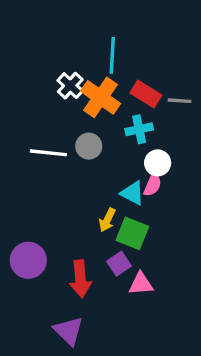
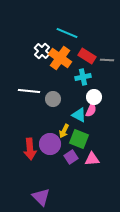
cyan line: (112, 55) -> (67, 33), turned -70
gray circle: (89, 146) -> (53, 99), moved
purple circle: (28, 260) -> (50, 144), moved
red arrow: (80, 279) -> (30, 149), moved
pink triangle: (141, 284) -> (92, 159), moved

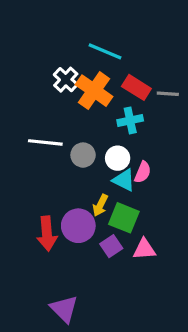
white circle: (94, 97) -> (118, 158), moved

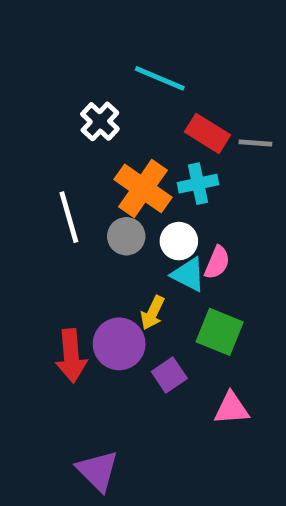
orange cross: (94, 91) -> (143, 188), moved
white line: (45, 142) -> (69, 217), turned 68
green square: (124, 218) -> (220, 332), moved
pink triangle: (144, 249) -> (231, 408), moved

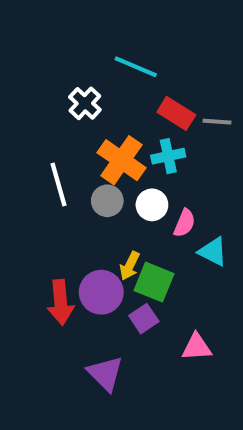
cyan triangle: (188, 275) -> (213, 252), moved
green square: (220, 332) -> (154, 282), moved
purple triangle: (98, 471) -> (105, 373), moved

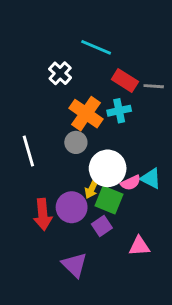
white line: (59, 185) -> (28, 151), moved
white circle: (152, 205) -> (108, 168), moved, size x1.6
pink semicircle: (184, 223) -> (131, 183), moved, turned 42

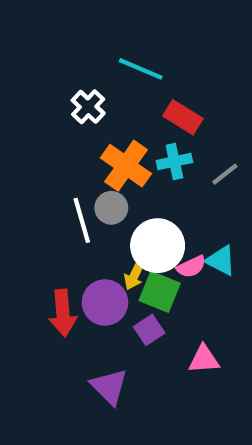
gray line: (154, 86) -> (225, 174), moved, turned -42
white line: (28, 151) -> (82, 220), moved

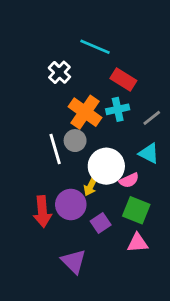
cyan triangle: (221, 260) -> (149, 153), moved
green square: (160, 292) -> (136, 210), moved

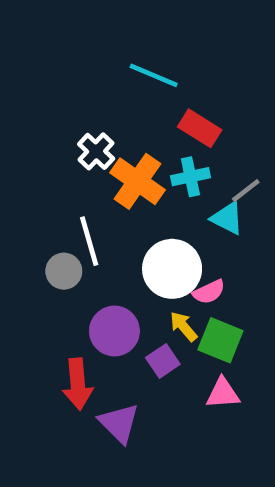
white cross: (59, 72) -> (96, 151), moved
gray circle: (75, 141) -> (64, 271), moved
cyan triangle: (149, 153) -> (227, 218), moved
yellow arrow: (91, 186) -> (184, 326), moved, turned 114
red arrow: (42, 212) -> (78, 384), moved

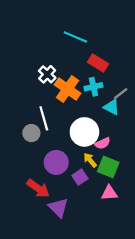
red arrow: (78, 384) -> (38, 188), turned -50

